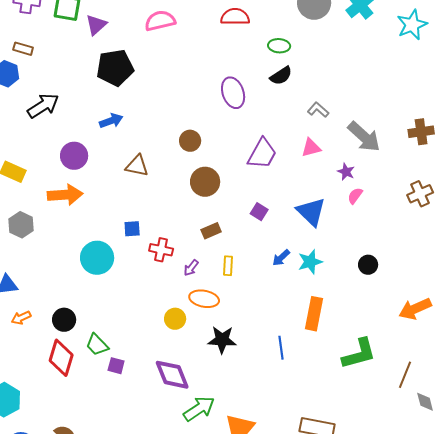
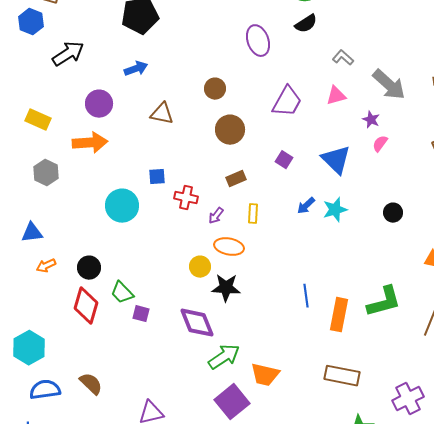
orange rectangle: (314, 314) -> (339, 315), moved
black star: (222, 340) -> (226, 288), moved

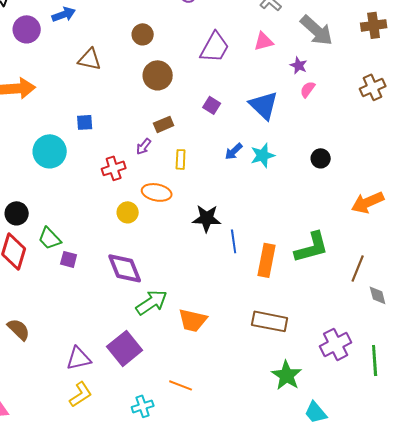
purple circle: (99, 104) -> (27, 29), moved
red cross: (186, 198) -> (114, 168), moved, turned -30
purple arrow: (216, 216) -> (144, 146), moved
black star: (226, 288) -> (207, 218), moved
purple square: (232, 402) -> (125, 348), moved

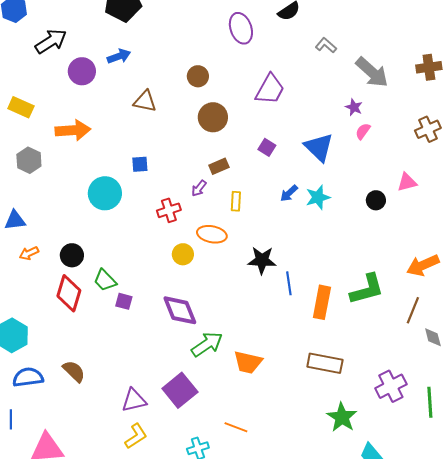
pink triangle: (264, 41) -> (407, 182), moved
orange arrow: (368, 202) -> (423, 265), moved

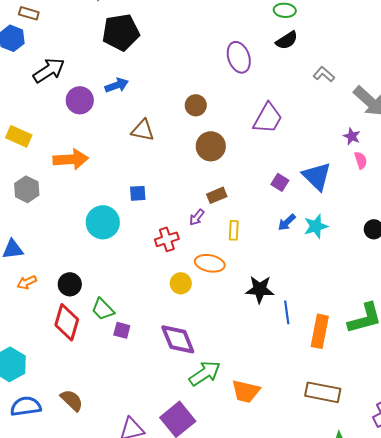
pink semicircle: (363, 131) -> (361, 160), turned 126
purple square: (267, 147) -> (280, 182), moved

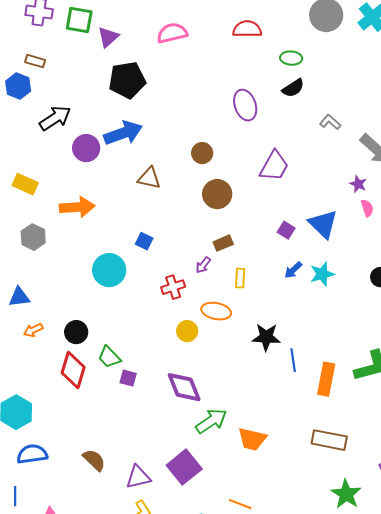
blue arrow: (117, 85) -> (123, 133), size x1.6
blue square: (138, 193) -> (144, 241), turned 30
brown semicircle: (72, 400) -> (94, 460), moved

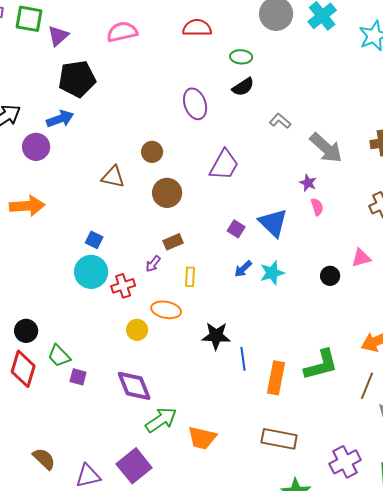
blue arrow: (123, 133) -> (60, 119), moved, size x0.7
brown triangle: (149, 178) -> (113, 177), moved
cyan circle: (109, 270) -> (91, 272), moved

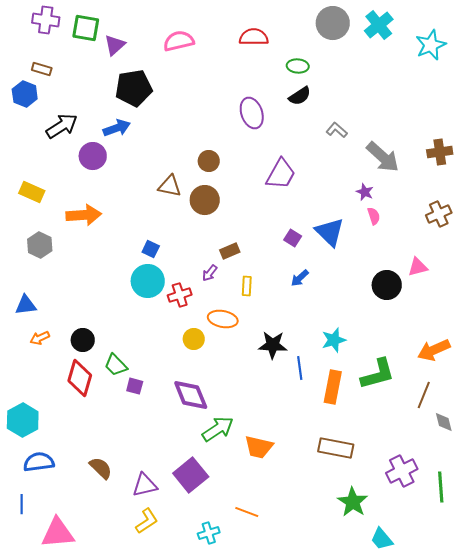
brown circle: (167, 193) -> (205, 200), moved
cyan star: (272, 273) -> (334, 340), moved
black circle: (330, 276) -> (387, 285), size x1.5

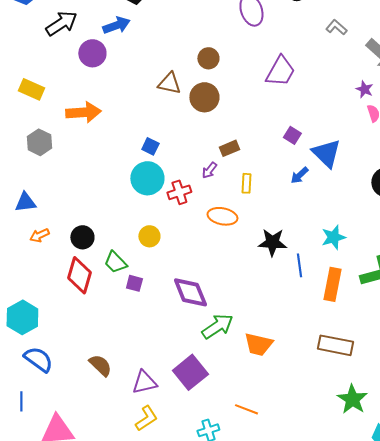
blue triangle: (330, 232) -> (326, 153), moved
yellow circle: (194, 339) -> (149, 236), moved
blue semicircle: (39, 462) -> (38, 359), turned 44

